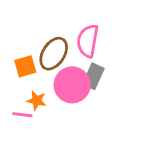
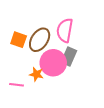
orange square: (25, 66) -> (19, 40), moved, turned 35
orange star: (37, 100) -> (36, 74), moved

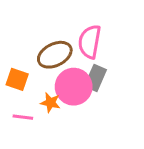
orange square: (19, 40) -> (17, 79), moved
brown ellipse: (40, 40) -> (55, 55), turned 30

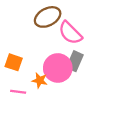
pink semicircle: (90, 42) -> (70, 33), turned -55
brown ellipse: (55, 55) -> (48, 17), moved

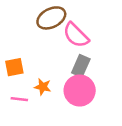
orange square: (14, 62) -> (14, 67), turned -30
pink circle: (58, 68) -> (80, 91), moved

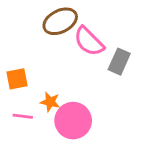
gray rectangle: (81, 66) -> (119, 62), moved
pink circle: (80, 91) -> (73, 121), moved

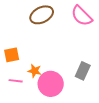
pink semicircle: (89, 41) -> (82, 16), moved
gray rectangle: (119, 62) -> (83, 71), moved

